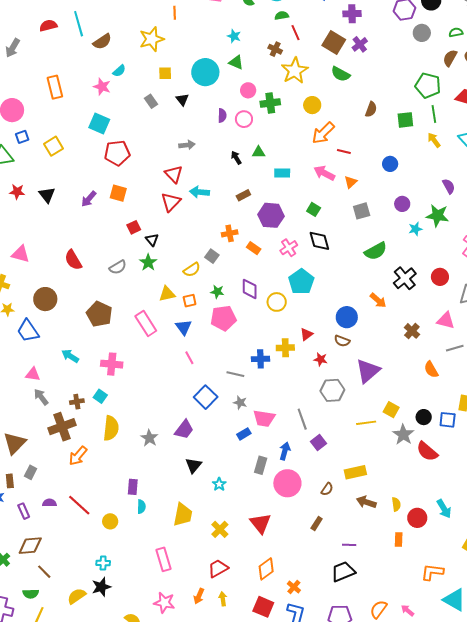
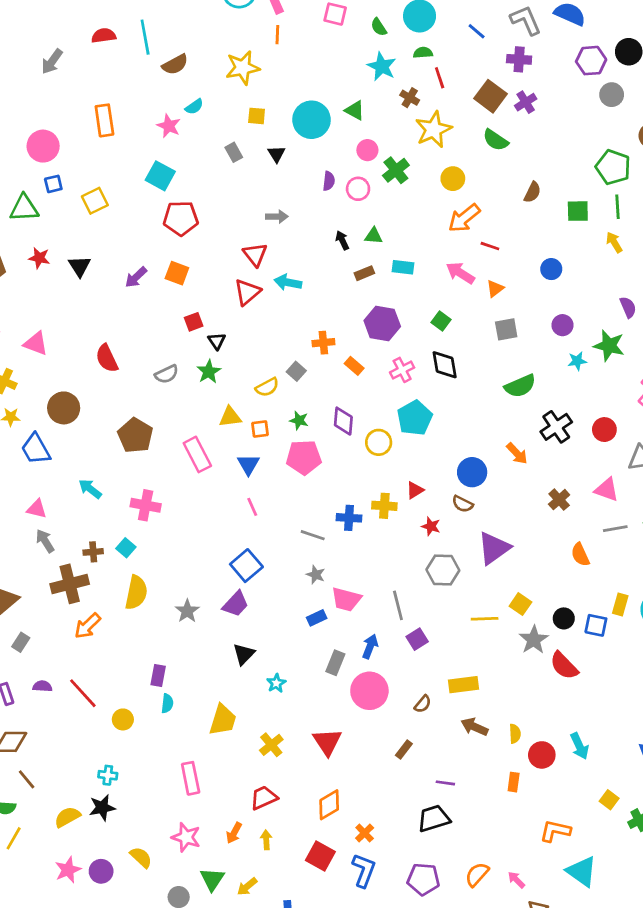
cyan star: (234, 36) -> (382, 66), moved, size x1.5
green cross: (270, 103) -> (396, 170), turned -36
brown rectangle: (243, 195) -> (364, 273), moved
blue square: (206, 397) -> (246, 566), moved

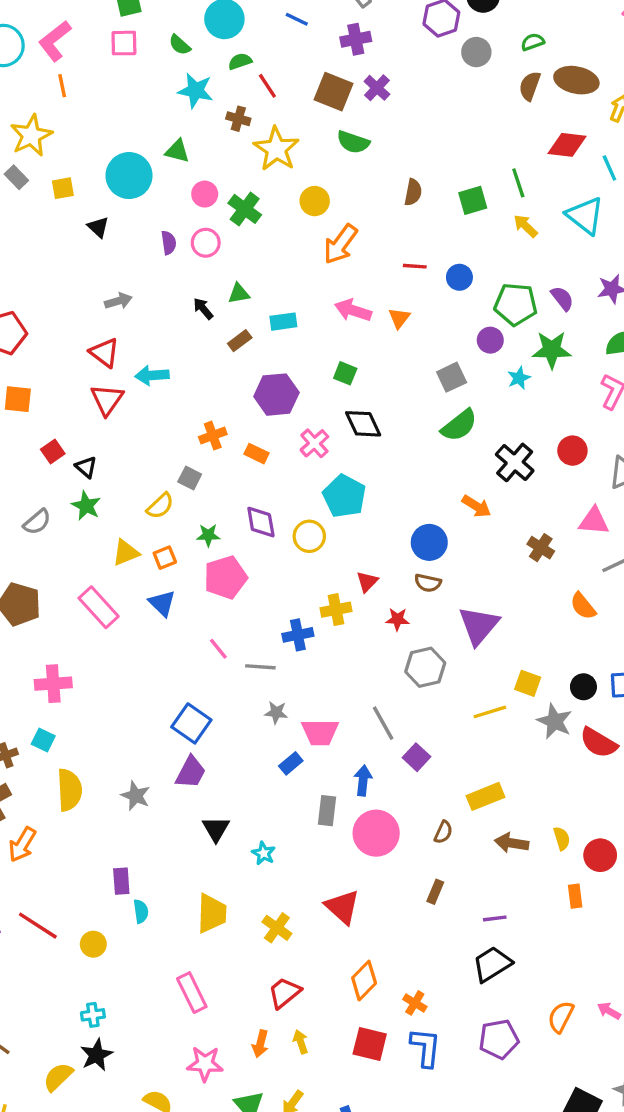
gray rectangle: (234, 152) -> (16, 177), moved
green pentagon: (613, 167) -> (516, 304), moved
red line: (490, 246) -> (415, 266), moved
gray square: (506, 329) -> (452, 377), moved
pink line: (252, 507) -> (218, 649), moved

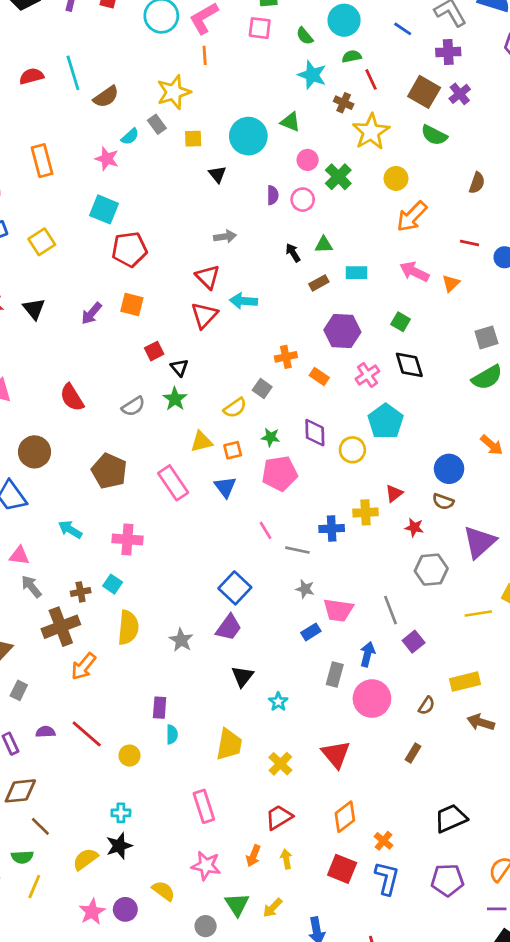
purple line: (495, 918) -> (497, 909), moved

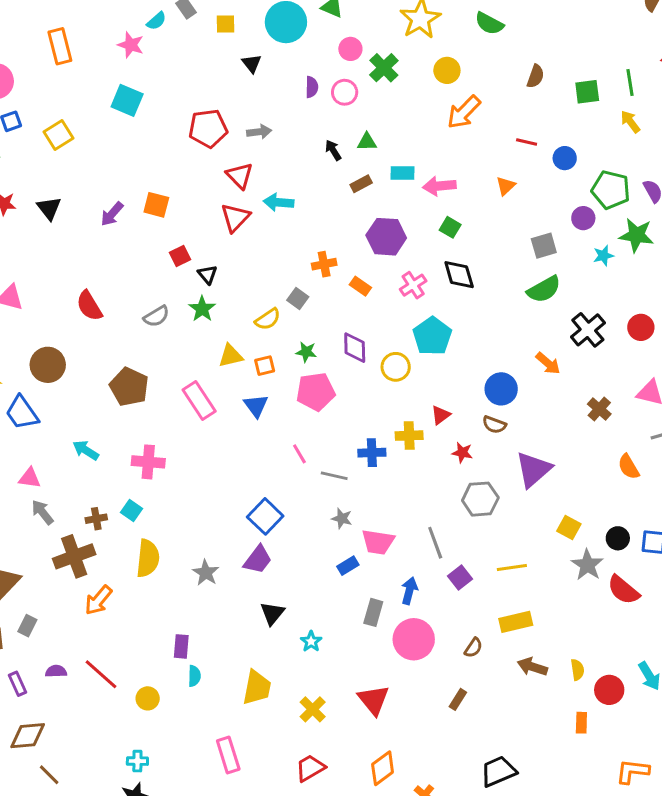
red pentagon: (129, 249) -> (208, 128), moved
pink arrow: (414, 272) -> (439, 186), moved, turned -32
yellow line: (478, 613) -> (512, 567), moved

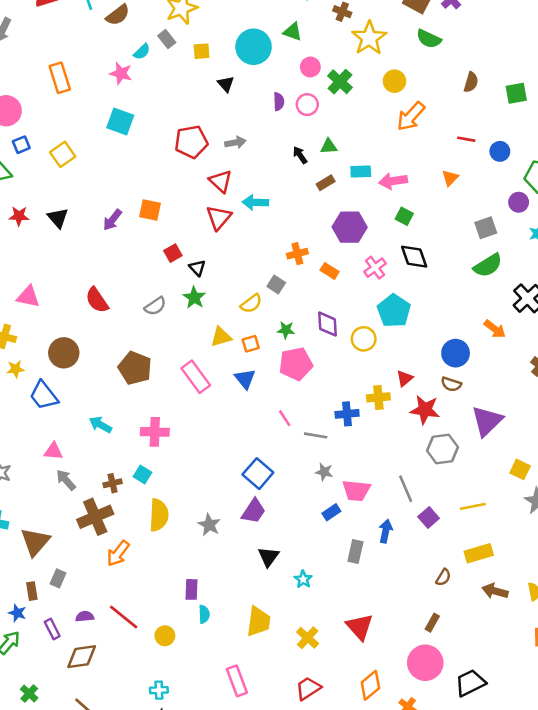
red star: (462, 453) -> (425, 410), size x1.6
pink circle: (414, 639) -> (425, 663), moved
brown diamond: (28, 736) -> (82, 657), moved

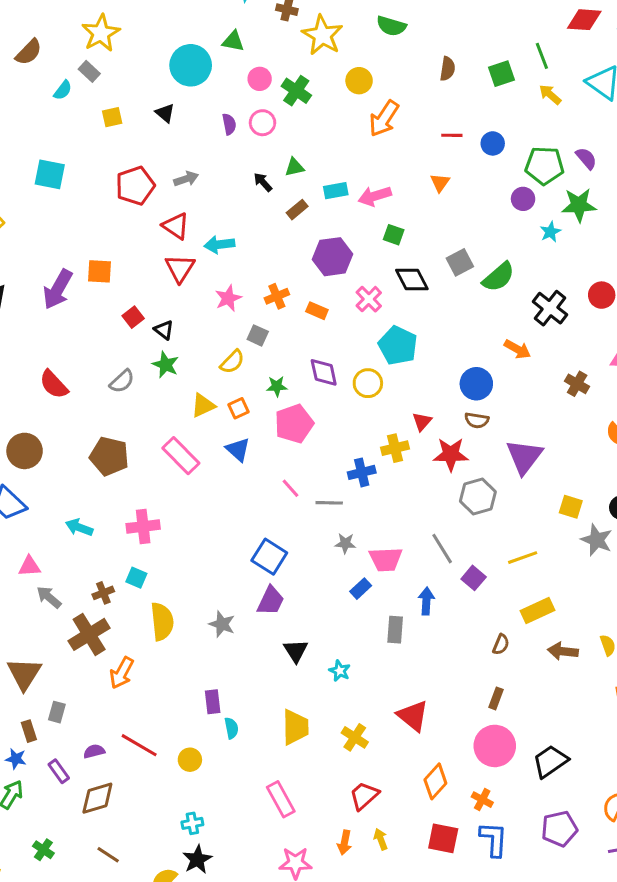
yellow square: (202, 51) -> (112, 117), moved
pink star: (121, 73) -> (228, 298), moved, turned -30
purple arrow: (112, 220) -> (58, 289), size x1.5
gray square: (486, 228) -> (460, 262), moved

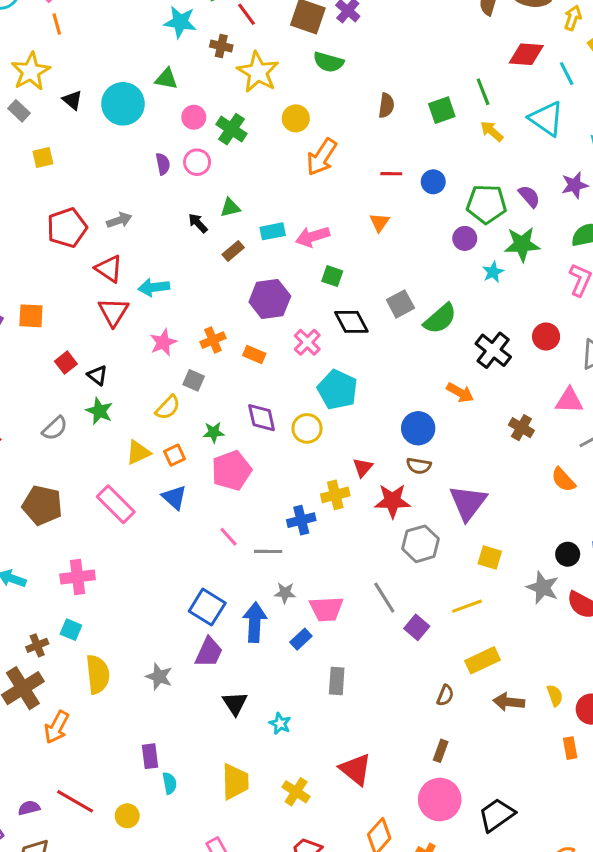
black triangle: (165, 113) -> (72, 100), moved
yellow square: (571, 507) -> (490, 557), moved
blue arrow: (426, 601) -> (255, 622), moved, size x1.4

